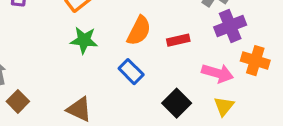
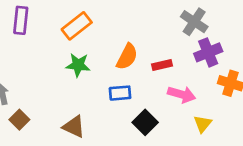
blue rectangle: (131, 72) -> (120, 93), turned -50
pink arrow: (218, 73) -> (182, 94), moved
black square: (177, 103) -> (145, 122), moved

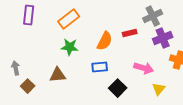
gray cross: (194, 22) -> (153, 16), turned 30
red rectangle: (162, 65) -> (130, 33), moved
brown triangle: (74, 127) -> (58, 75), moved, turned -30

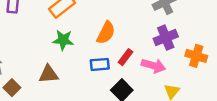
red rectangle: (130, 33) -> (125, 57), moved, turned -40
purple cross: (163, 38) -> (166, 38), moved

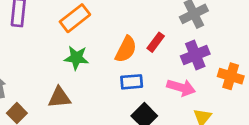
red rectangle: (125, 57) -> (156, 42), moved
blue rectangle: (100, 64) -> (132, 82), moved

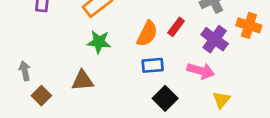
purple cross: (195, 55) -> (215, 39), turned -32
orange cross: (231, 76) -> (249, 25), moved

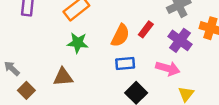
gray arrow: (25, 71) -> (12, 68), turned -35

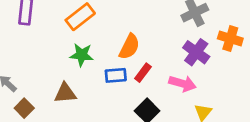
red rectangle: (146, 29) -> (143, 73), moved
blue rectangle: (125, 64) -> (116, 75), moved

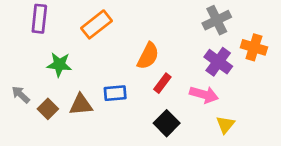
green star: (82, 55) -> (59, 65), moved
blue rectangle: (116, 75) -> (115, 93), moved
brown square: (24, 108) -> (48, 109), moved

